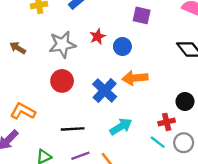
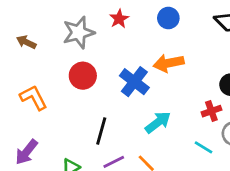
blue circle: (122, 47) -> (168, 18), moved
orange L-shape: (23, 111) -> (33, 98), moved, turned 40
black line: (73, 129) -> (101, 131), turned -65
cyan line: (158, 142) -> (203, 147), moved

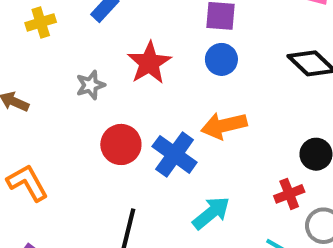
red star: (119, 19) -> (149, 63), size x1.5
gray star: (79, 33) -> (90, 85), size x0.6
red circle: (83, 76) -> (121, 144), moved

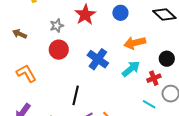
orange arrow: (224, 126) -> (135, 43), moved
red circle: (121, 144) -> (59, 50), moved
cyan arrow: (211, 213) -> (131, 69), moved

